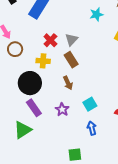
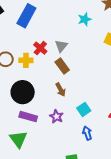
yellow cross: (43, 61) -> (26, 60), moved
purple rectangle: (34, 108) -> (28, 117), turned -36
green triangle: (23, 130) -> (18, 139), turned -30

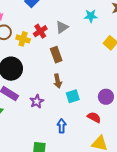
gray triangle: (61, 46) -> (62, 27), moved
brown arrow: (61, 90) -> (58, 81), moved
cyan square: (84, 109) -> (73, 96), moved

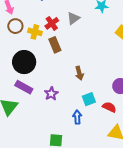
brown rectangle: (56, 55) -> (55, 45), moved
brown arrow: (58, 81) -> (79, 73), moved
cyan square: (73, 96) -> (89, 99), moved

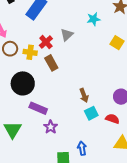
brown arrow: (79, 73) -> (84, 95), moved
purple rectangle: (24, 87) -> (38, 108), moved
purple star: (51, 94) -> (51, 127), moved
blue arrow: (77, 117) -> (82, 148), moved

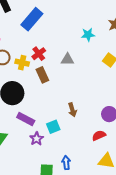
gray triangle: (67, 35) -> (67, 59), moved, turned 40
cyan square: (91, 113) -> (53, 127), moved
red semicircle: (112, 119) -> (99, 135), turned -48

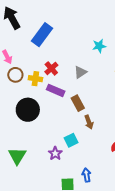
gray triangle: (67, 59) -> (80, 72), turned -32
brown rectangle: (42, 75) -> (78, 103), moved
purple rectangle: (26, 119) -> (56, 90), moved

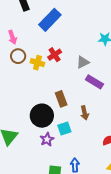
purple rectangle: (56, 90) -> (94, 82), moved
brown rectangle: (78, 103) -> (61, 99), moved
black circle: (28, 110) -> (42, 116), moved

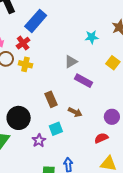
red cross: (55, 55) -> (23, 43), moved
brown arrow: (85, 113) -> (75, 112), turned -48
black circle: (42, 116) -> (19, 118), moved

